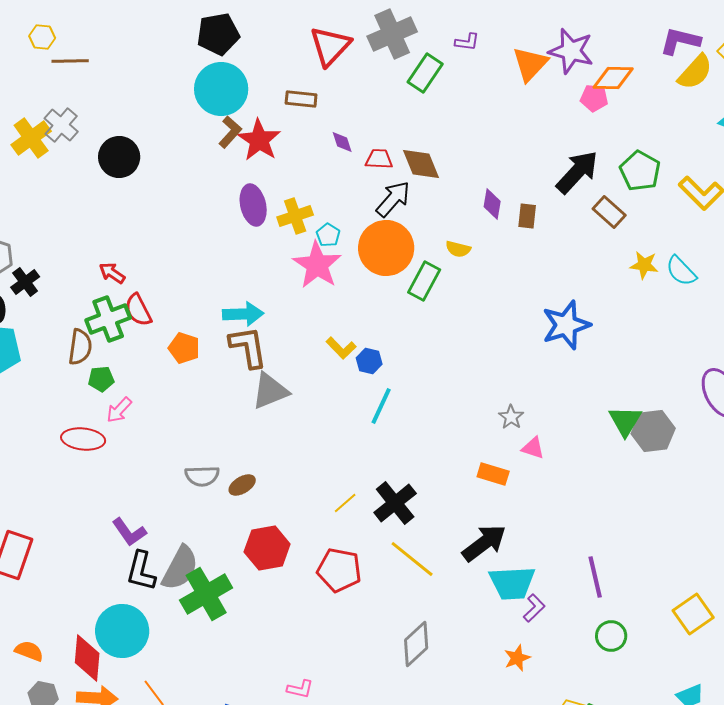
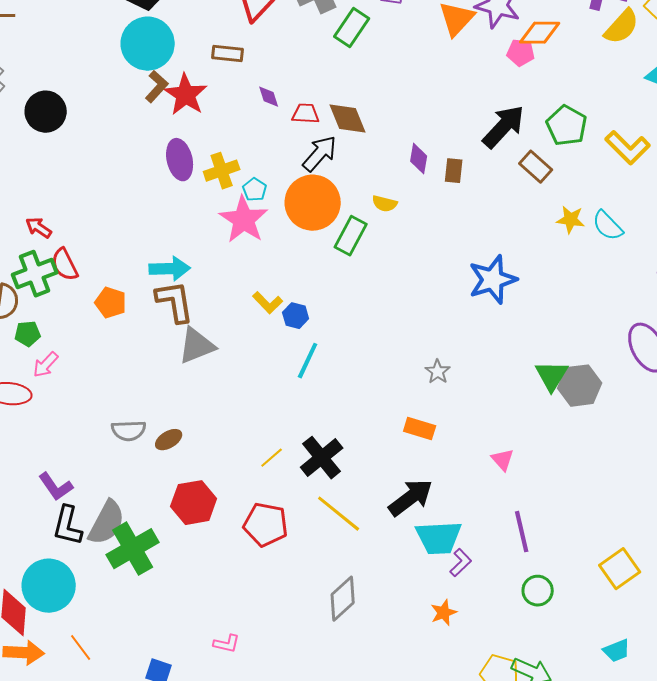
pink triangle: (533, 448) -> (503, 460), moved, turned 30

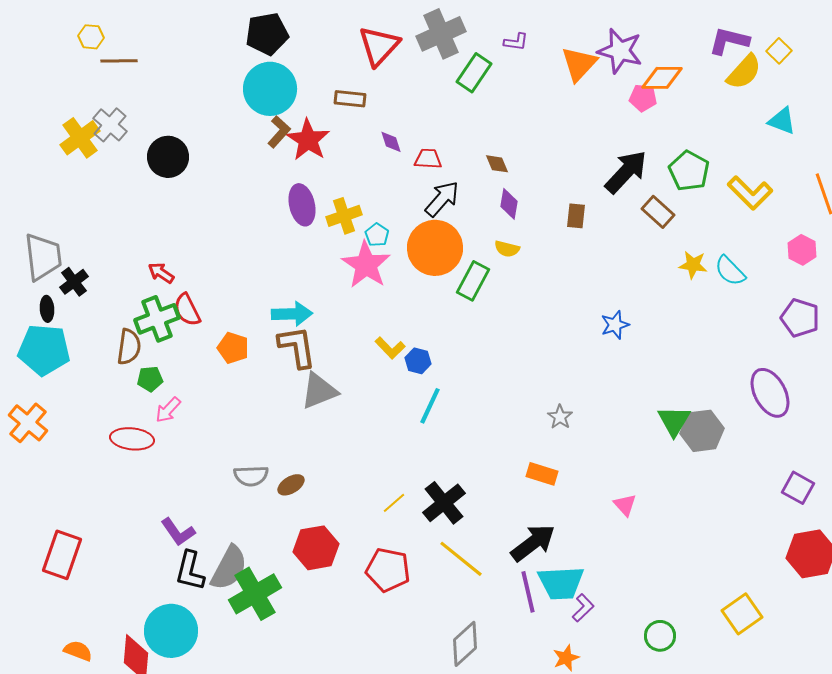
brown diamond: (348, 119) -> (497, 164), moved, size x0.6
purple diamond: (419, 159) -> (509, 204), moved
blue star: (493, 280) -> (615, 325), size x0.6
purple line: (522, 532) -> (528, 592), moved

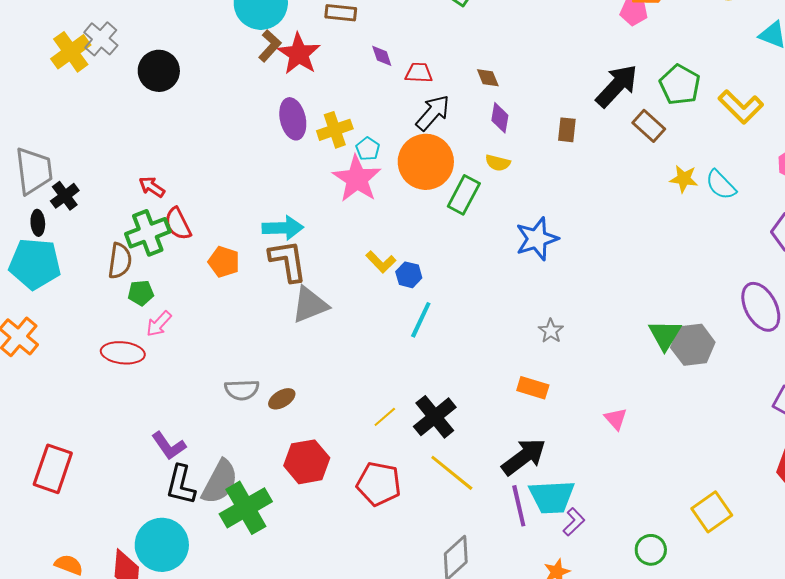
blue star: (615, 325) -> (537, 239), moved, size x1.5
yellow square: (742, 614) -> (712, 512), moved

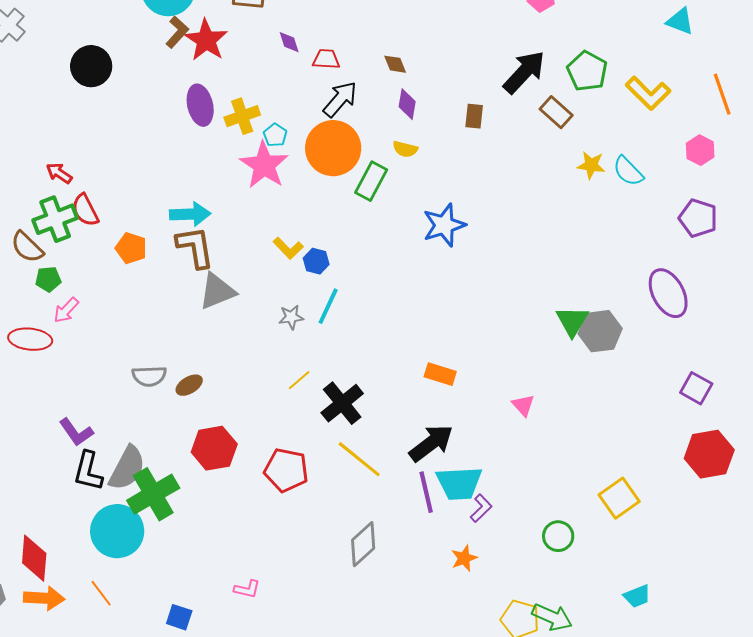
black circle: (159, 71) -> (91, 66), moved
brown semicircle: (120, 261) -> (27, 247), turned 126
gray star: (551, 331) -> (291, 317), moved, turned 30
yellow line: (385, 417) -> (299, 380), moved
cyan circle: (162, 545) -> (117, 531), moved

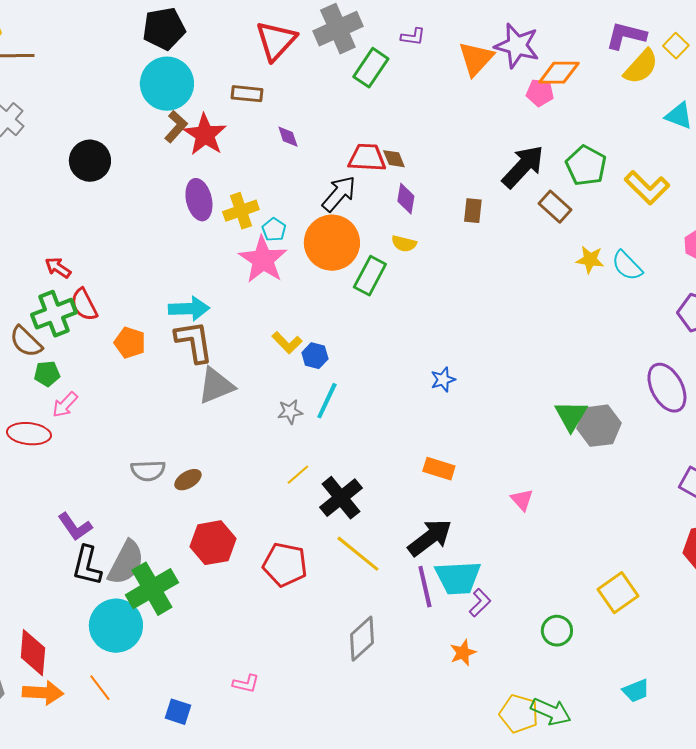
red trapezoid: (326, 59) -> (367, 158), moved, size x1.4
blue star: (444, 225) -> (443, 380), moved, size x0.6

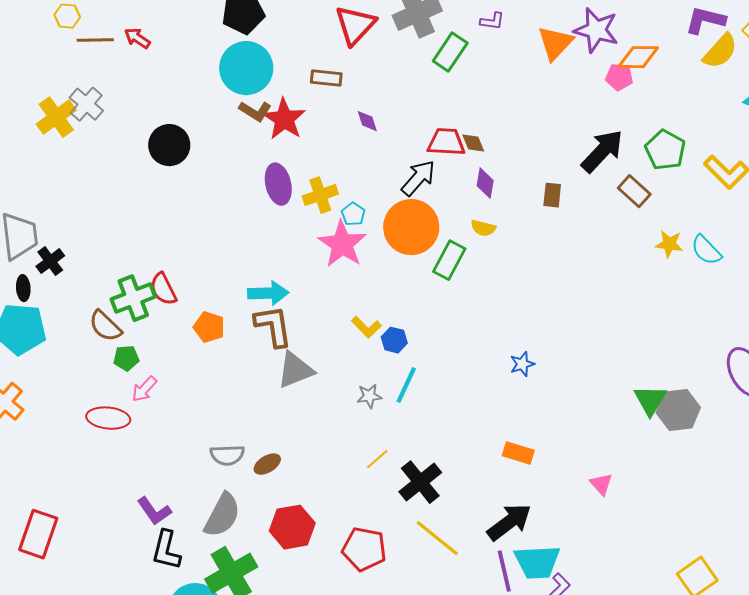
brown L-shape: (176, 127) -> (255, 111), turned 80
red arrow: (58, 268) -> (137, 38), moved
gray semicircle: (126, 563) -> (222, 515), moved

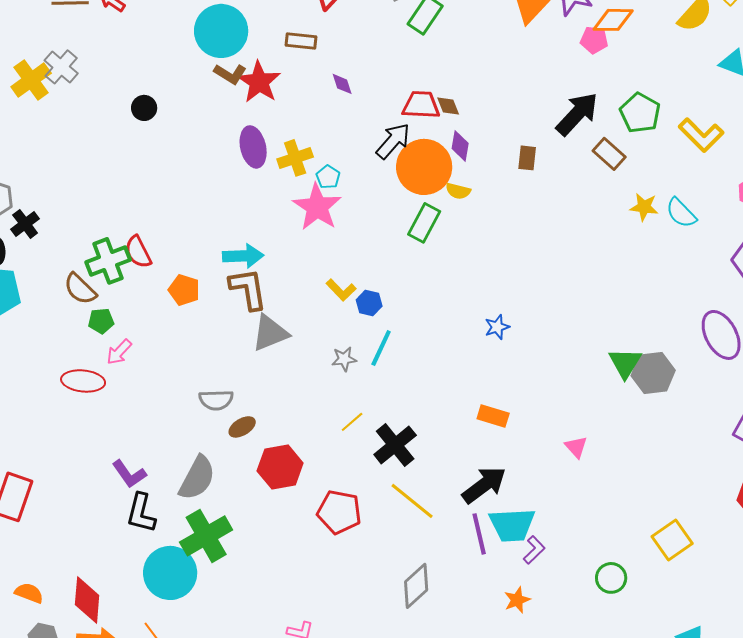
black circle: (169, 145) -> (144, 108), size x0.6
orange circle: (411, 227) -> (424, 167), moved
gray semicircle: (227, 455) -> (216, 400), moved
red hexagon: (292, 527) -> (280, 467), moved

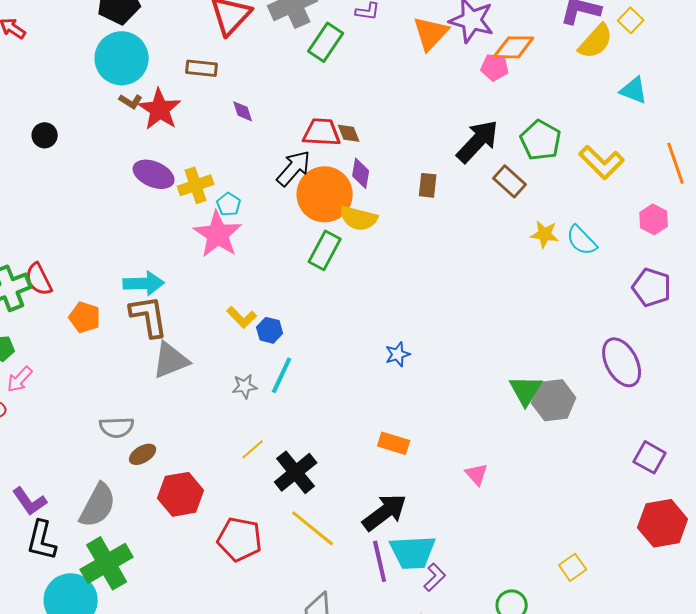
brown L-shape: (230, 74) -> (131, 101), size x0.7
purple ellipse: (253, 147) -> (154, 174), turned -54
yellow semicircle: (458, 191) -> (359, 218), size x1.5
yellow square: (672, 540) -> (573, 567), size x0.7

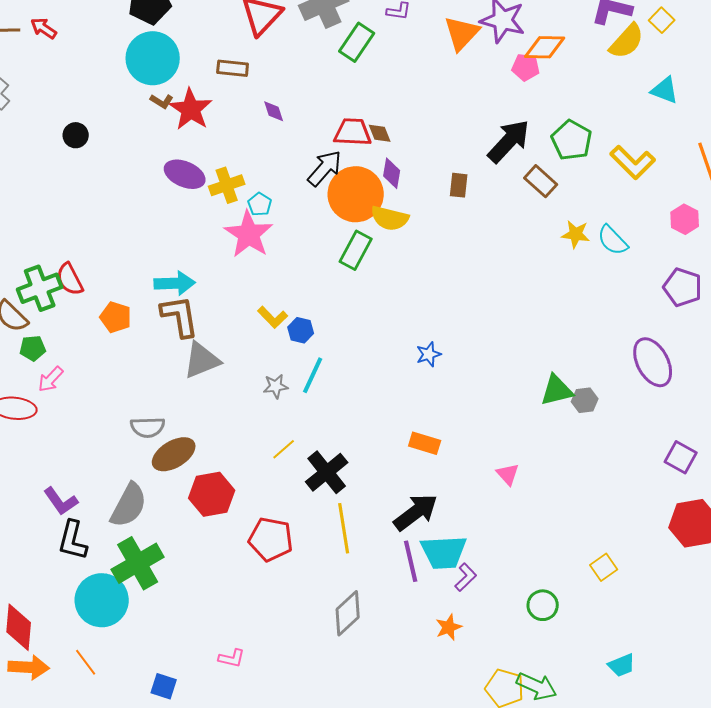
green triangle: (526, 390) -> (557, 390), turned 45
gray hexagon: (554, 400) -> (585, 400), size x0.6
brown ellipse: (143, 454) -> (174, 454), size x1.6
yellow line: (313, 528) -> (344, 528), turned 42

